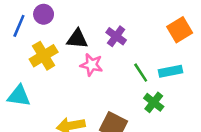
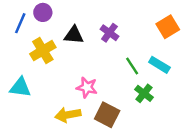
pink star: (91, 65) -> (87, 87), moved
cyan rectangle: (171, 71) -> (159, 65), turned 42

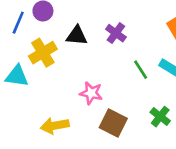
cyan triangle: (20, 87) -> (17, 76), moved
green cross: (144, 93) -> (160, 117), moved
yellow arrow: (68, 115) -> (55, 126), moved

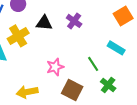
green line: (141, 70) -> (93, 64), moved
pink star: (91, 93) -> (55, 67), turned -30

